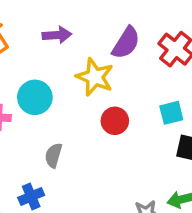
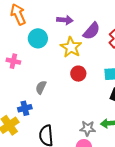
purple arrow: (57, 35) -> (65, 20), moved
cyan circle: (35, 97) -> (38, 38), moved

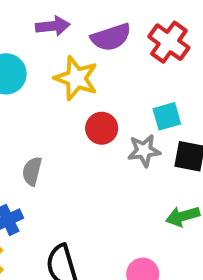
purple semicircle: (92, 31) -> (111, 37), turned 42
gray star: (88, 128) -> (144, 151), moved

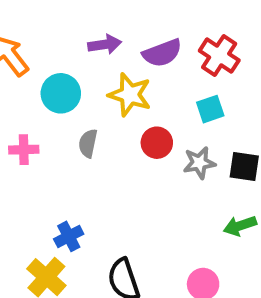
cyan square: (167, 116) -> (210, 109), moved
gray semicircle: (32, 171) -> (88, 143), moved

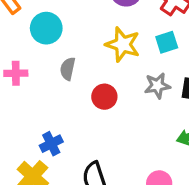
yellow star: (130, 95) -> (123, 44), moved
red circle: (157, 143) -> (104, 97), moved

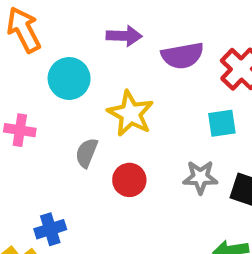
yellow star: (123, 44) -> (131, 114), moved
gray semicircle: (68, 69) -> (87, 153), moved

